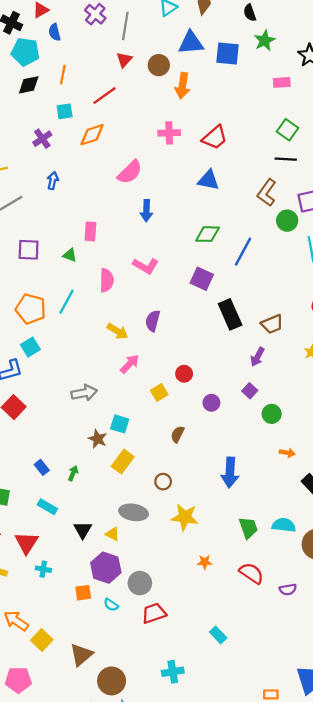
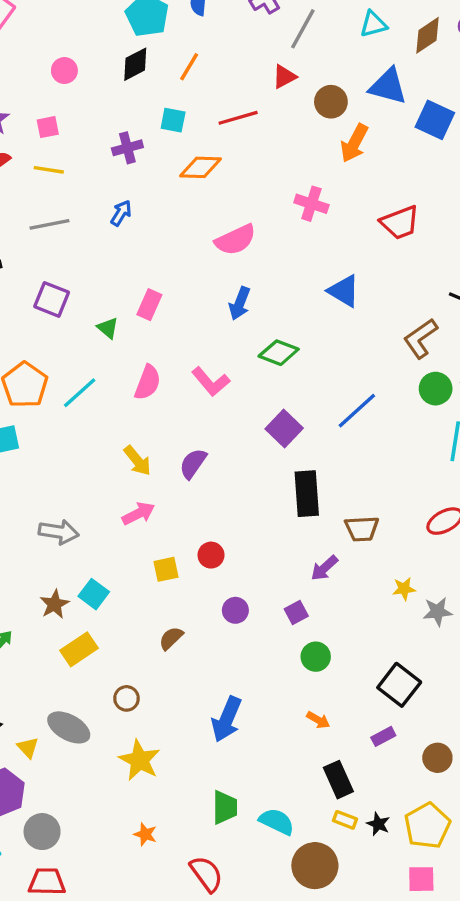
black diamond: (29, 85) -> (135, 64), turned -35
red trapezoid: (215, 138) -> (400, 223), moved
green diamond: (208, 234) -> (279, 353), moved

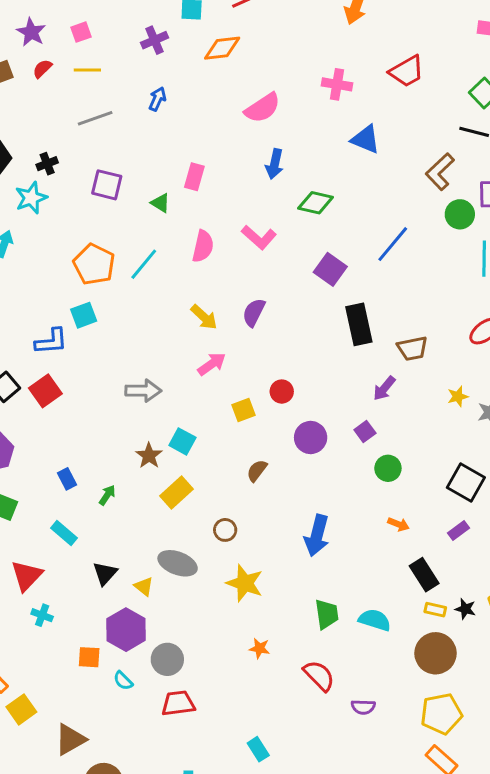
pink cross: (311, 204) -> (337, 84), moved
purple circle: (235, 610) -> (311, 437), size x1.4
brown circle: (315, 866) -> (436, 653), moved

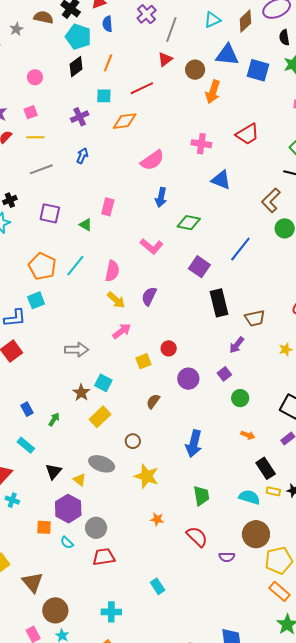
pink semicircle: (203, 246) -> (112, 271), moved
cyan semicircle: (375, 620) -> (249, 497), moved
brown circle: (436, 653) -> (256, 534), moved
brown triangle: (70, 739) -> (33, 582), turned -40

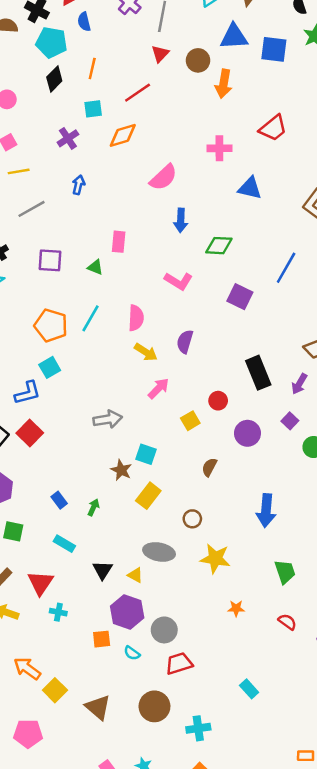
black rectangle: (219, 303) -> (258, 373), moved
red semicircle: (197, 537) -> (287, 622), size x0.7
brown circle: (55, 610) -> (154, 706), moved

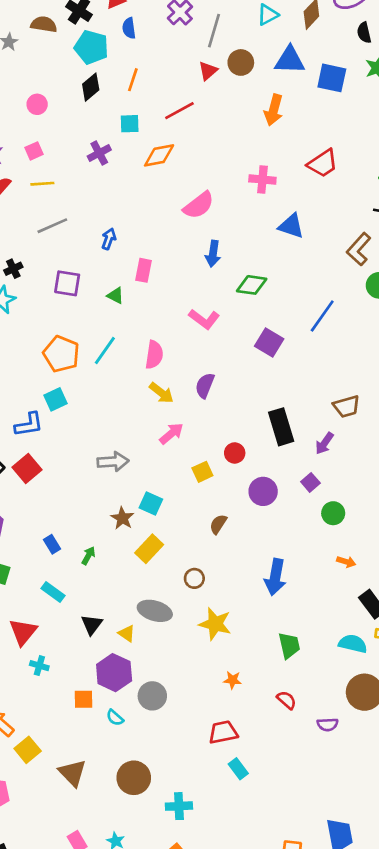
brown circle: (198, 60) -> (241, 62), moved
blue arrow: (78, 185) -> (109, 239), moved
red trapezoid: (179, 663) -> (223, 732), moved

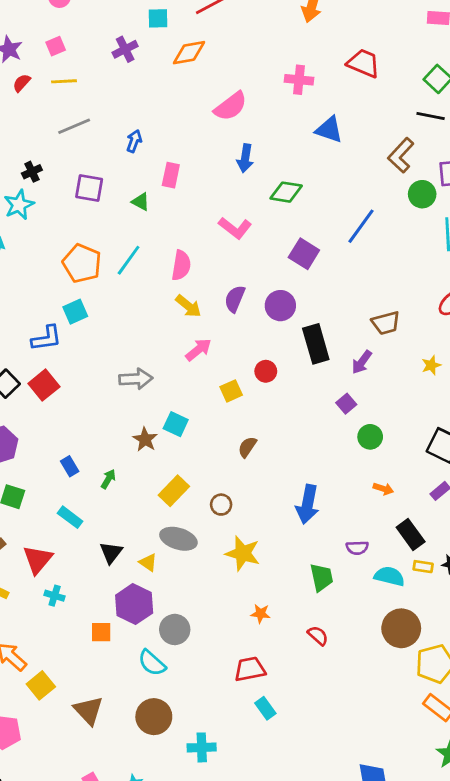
red trapezoid: (323, 163) -> (364, 63), turned -124
purple circle: (263, 491) -> (280, 306), moved
yellow rectangle: (149, 549) -> (174, 491), moved
cyan semicircle: (115, 718) -> (152, 663), moved, size x1.5
purple semicircle: (328, 724) -> (357, 548), moved

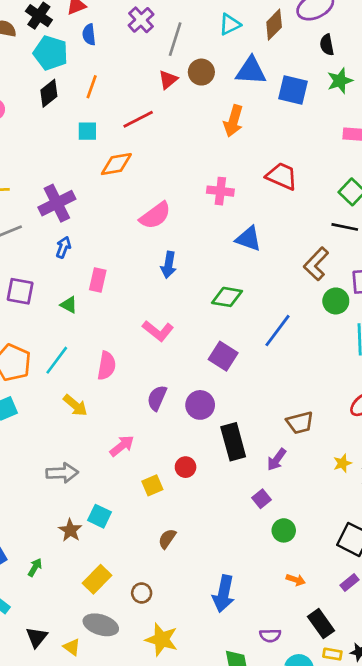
purple cross: (125, 49) -> (57, 203), moved, size x1.5
green diamond: (286, 192) -> (227, 297), moved
yellow arrow: (188, 306) -> (75, 405), moved

